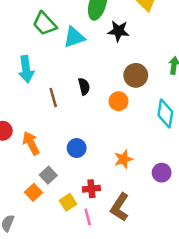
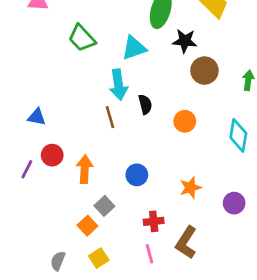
green trapezoid: (45, 24) -> (82, 38), moved
cyan arrow: (26, 69) -> (118, 85), moved
brown circle: (136, 75) -> (204, 71), moved
orange arrow: (31, 143) -> (85, 169), turned 30
yellow square: (68, 202) -> (99, 258), moved

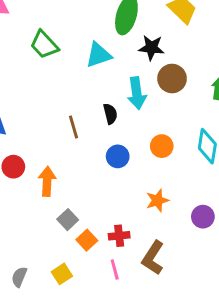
cyan arrow: (118, 85) -> (137, 93), moved
orange circle: (185, 121) -> (162, 146), moved
blue circle: (137, 175) -> (118, 156), moved
orange square: (87, 226) -> (87, 240), moved

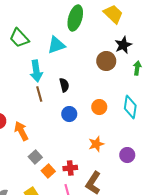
black star: (151, 48) -> (123, 45), moved, turned -30
cyan arrow: (137, 93) -> (36, 71), moved
orange arrow: (47, 181) -> (21, 131), turned -30

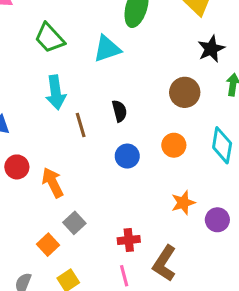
brown circle: (106, 61) -> (185, 92), moved
cyan arrow: (36, 71) -> (56, 92), moved
orange star: (96, 144) -> (183, 203), moved
orange square: (48, 171) -> (48, 245), moved

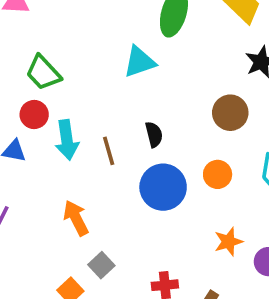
green trapezoid: (50, 38) -> (43, 73), moved
cyan arrow: (56, 92) -> (67, 140), moved
blue circle: (127, 156) -> (163, 187), size x1.6
red circle: (17, 167) -> (34, 114), moved

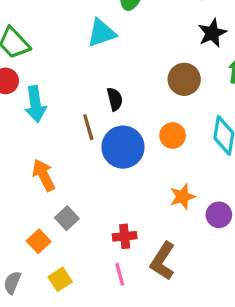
brown line: (109, 151) -> (88, 127), moved

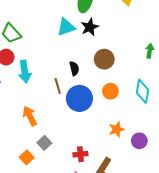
black star: (212, 33) -> (90, 27), moved
brown circle: (184, 79) -> (104, 59), moved

